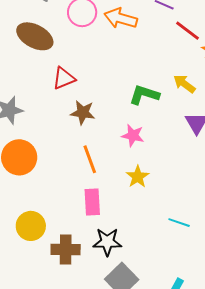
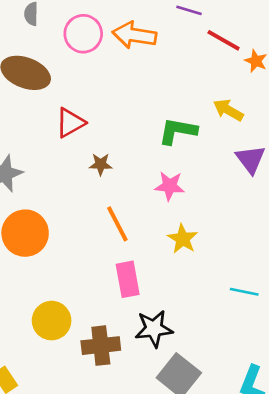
brown star: (83, 113) -> (101, 164), size x0.7

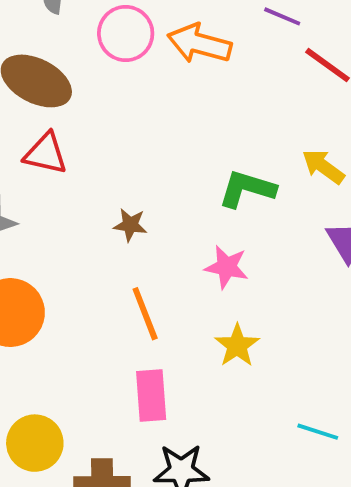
red triangle: (70, 123) -> (46, 154), moved, turned 36

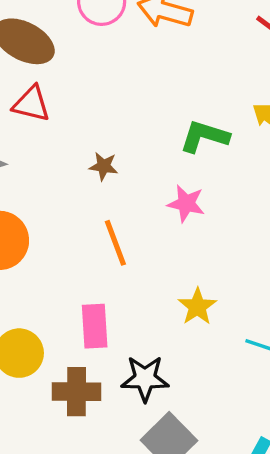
yellow star: (237, 346) -> (197, 307), moved
pink rectangle: (151, 395) -> (95, 326), moved

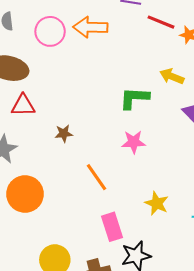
brown star: (104, 166) -> (64, 134), moved
pink rectangle: (95, 326) -> (112, 227), moved

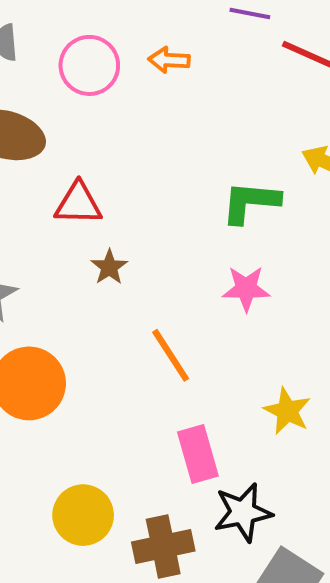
orange arrow: (90, 27) -> (169, 60), size x0.6
red triangle: (23, 105) -> (78, 204), moved
brown star: (64, 134) -> (109, 267), turned -30

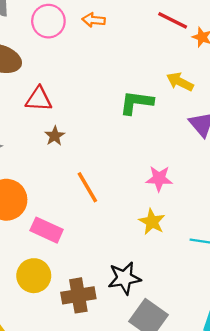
pink star: (246, 289) -> (159, 179), moved
pink rectangle: (198, 454) -> (47, 230), moved, turned -52

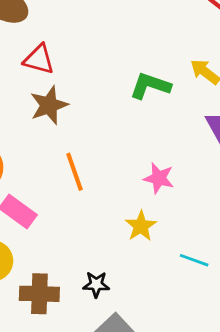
brown star: (55, 136) -> (49, 105), size x1.6
black star: (124, 278) -> (96, 284), size x0.7

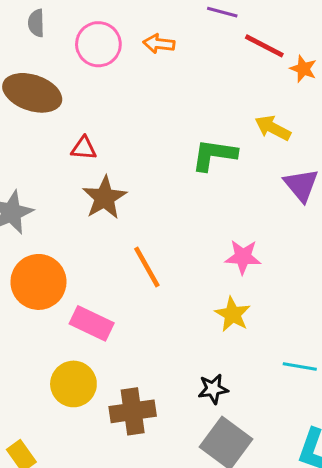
red triangle: (39, 59) -> (84, 148), size x0.7
cyan line: (194, 260) -> (300, 366), moved
black star: (96, 284) -> (213, 389), moved

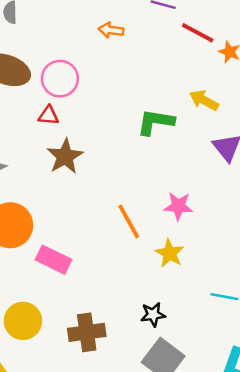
pink circle: (98, 44) -> (60, 79), moved
orange line: (147, 267) -> (129, 221), moved
yellow circle: (73, 384) -> (23, 321), moved

